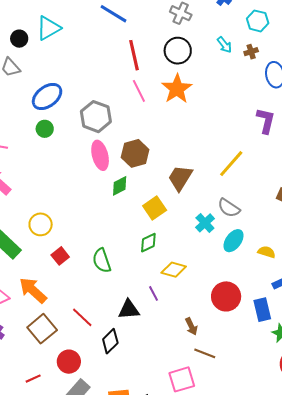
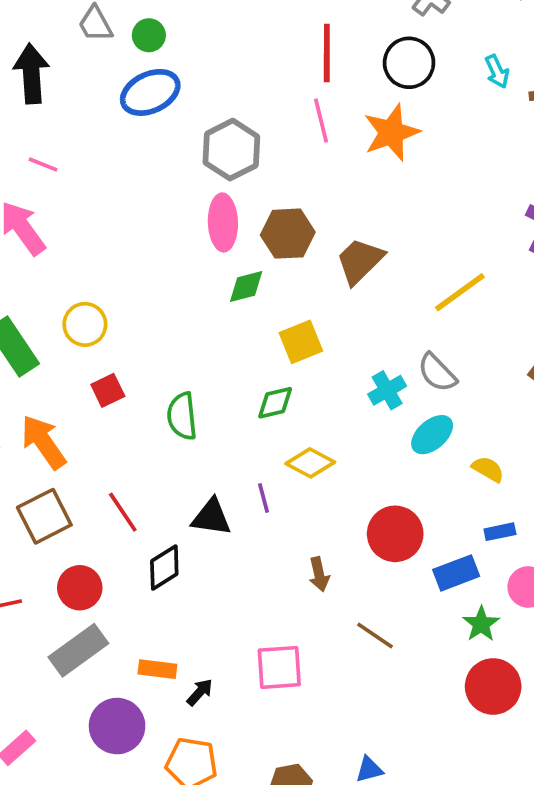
green circle: (45, 129) -> (149, 35), moved
brown trapezoid: (180, 178) -> (360, 261), moved
blue rectangle: (262, 310) -> (456, 573), turned 70
brown line: (205, 353) -> (375, 635), moved

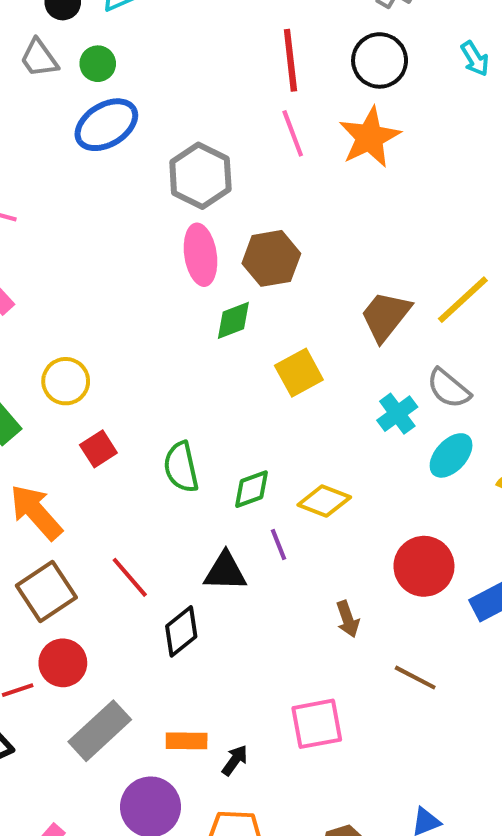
brown trapezoid: (360, 261) -> (385, 316), moved
green diamond: (275, 403) -> (252, 489), moved
red circle: (80, 588) -> (63, 663), moved

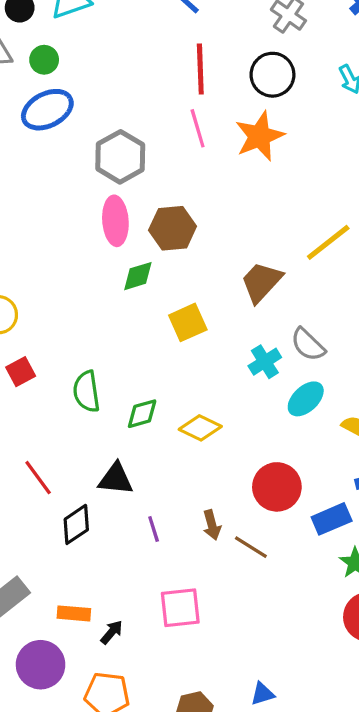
yellow line: (463, 300) -> (328, 242), moved
purple line: (279, 544) -> (154, 529), moved
brown line: (415, 678) -> (251, 547), moved

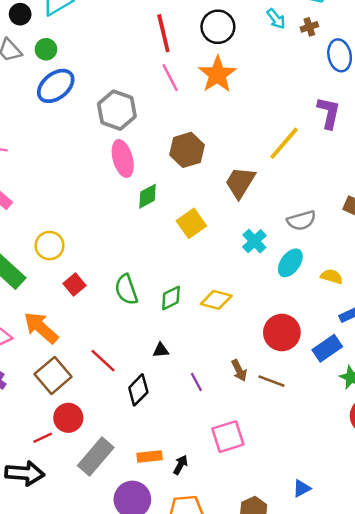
brown hexagon: (173, 228) -> (187, 150), moved
gray semicircle: (308, 345) -> (301, 220), moved, turned -48
black triangle: (116, 479) -> (161, 350), size x0.6

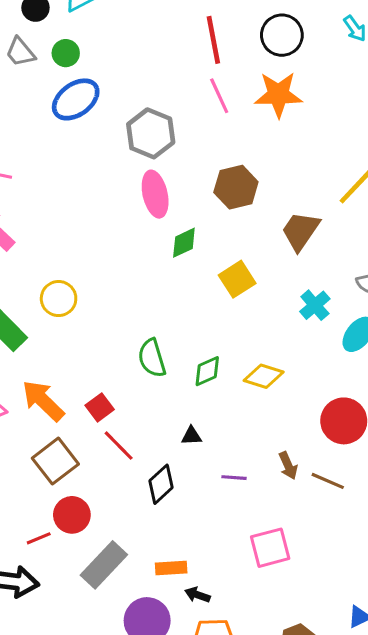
orange star: (217, 74) -> (278, 95), turned 30
red square: (74, 285) -> (100, 407), moved
purple line: (196, 382) -> (234, 478), turned -60
black arrow: (180, 465) -> (197, 595), moved, turned -102

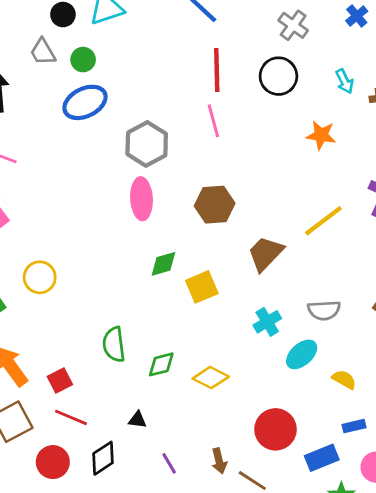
orange star: (278, 95) -> (321, 135), moved, size x0.7
green diamond: (184, 243) -> (163, 264), moved
red line: (119, 446) -> (71, 417), turned -32
purple line: (234, 478) -> (169, 463), turned 45
red circle: (72, 515) -> (53, 462), moved

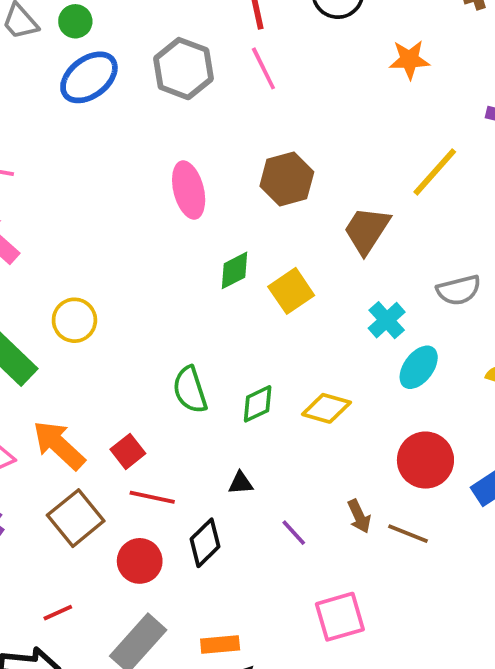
gray hexagon: (147, 144) -> (184, 69), moved
cyan ellipse: (302, 354) -> (419, 367), moved

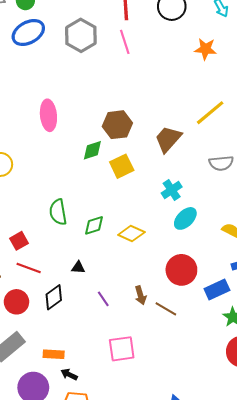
brown hexagon: (287, 179) -> (117, 125), moved
pink ellipse: (189, 190) -> (48, 115), moved
gray semicircle: (459, 290) -> (221, 163), moved

